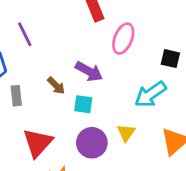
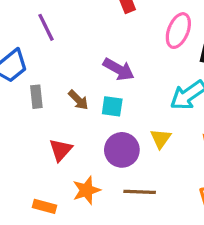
pink ellipse: (123, 39) -> (178, 31), moved
brown arrow: (56, 86) -> (78, 100), moved
red triangle: (38, 143) -> (61, 150), size x0.7

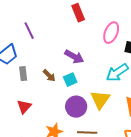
cyan square: (112, 106) -> (70, 80), turned -32
yellow triangle: (161, 139) -> (100, 100), size x1.5
red triangle: (61, 150) -> (24, 107), moved

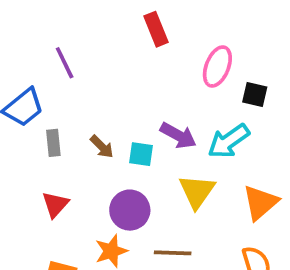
purple arrow: (74, 57) -> (178, 135), moved
cyan square: (70, 80) -> (141, 154), turned 32
purple circle: (76, 107) -> (130, 210), moved

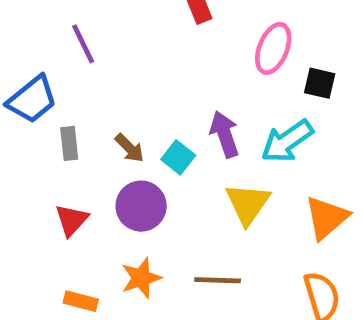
purple arrow: (178, 135) -> (225, 134), turned -138
cyan square: (141, 154) -> (178, 157), turned 30
purple circle: (130, 210) -> (141, 206), moved

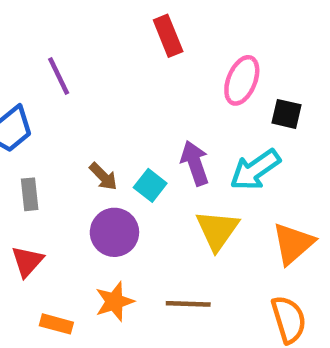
gray rectangle: (69, 143) -> (30, 194), moved
red triangle: (72, 220) -> (27, 261), moved

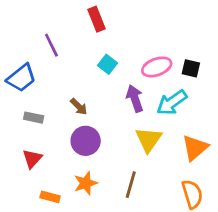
red rectangle: (168, 36) -> (97, 19), moved
pink ellipse: (242, 80) -> (157, 67), moved, turned 48
cyan square: (150, 185) -> (107, 64), moved
gray rectangle: (30, 194) -> (34, 118), turned -72
brown line: (188, 304) -> (131, 185), turned -76

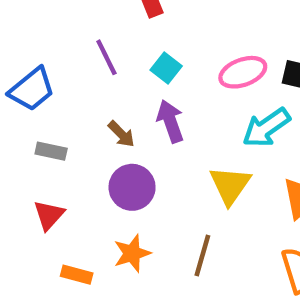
purple line: (51, 45) -> (106, 57), moved
purple arrow: (135, 98) -> (170, 121), moved

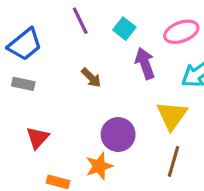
purple arrow: (170, 121) -> (145, 63), moved
gray rectangle: (51, 151) -> (23, 84), moved
purple circle: (132, 187) -> (118, 135), moved
brown line: (202, 255) -> (173, 161), moved

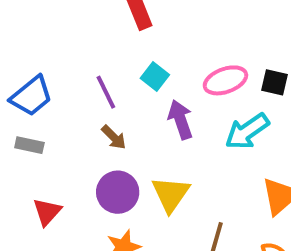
purple line: (80, 21) -> (106, 92), moved
yellow triangle: (172, 116) -> (171, 194), moved
purple circle: (118, 135) -> (118, 192), moved

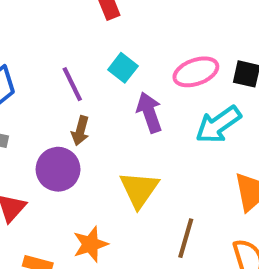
brown arrow: (114, 137) -> (80, 131), turned 60
purple circle: (118, 192) -> (58, 169), moved

